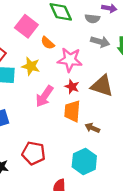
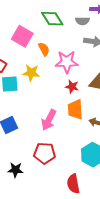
orange semicircle: (48, 43) -> (44, 49), turned -152
pink arrow: (45, 96) -> (49, 120), moved

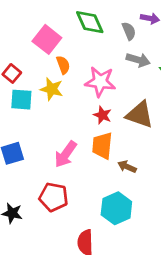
gray semicircle: (82, 21) -> (129, 31), turned -120
orange semicircle: (44, 49) -> (63, 65), moved

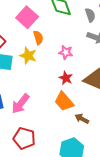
pink star: (100, 82) -> (66, 52), size x0.6
orange trapezoid: (102, 146) -> (64, 101), turned -50
pink arrow: (66, 154) -> (20, 104), moved

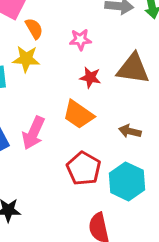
orange trapezoid: (64, 101) -> (78, 115), moved
red pentagon: (24, 138) -> (84, 169), moved, turned 30

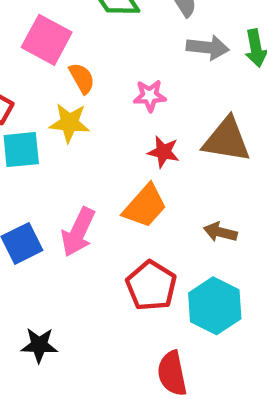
orange trapezoid: (78, 115) -> (145, 206), turned -84

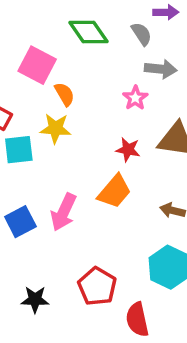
pink star: (150, 96) -> (135, 98), moved, turned -30
red pentagon: (151, 286) -> (97, 286), moved

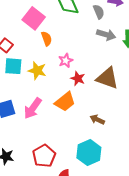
pink star: (135, 98) -> (66, 60), moved
yellow star: (56, 128) -> (37, 71), moved

